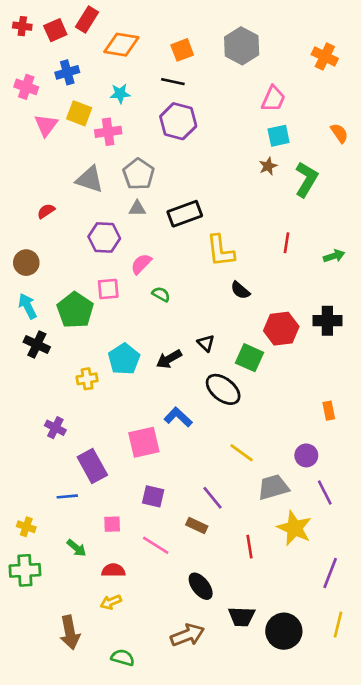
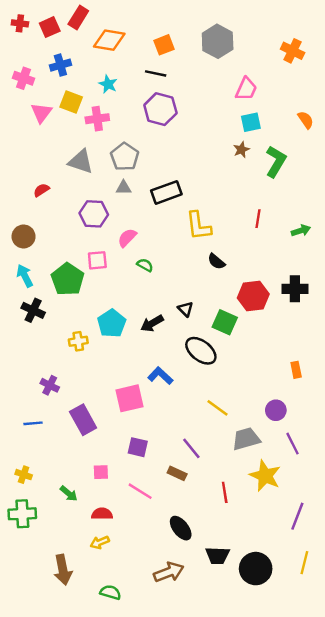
cyan star: (120, 93) -> (108, 84), turned 30
blue line: (67, 496) -> (33, 423), moved

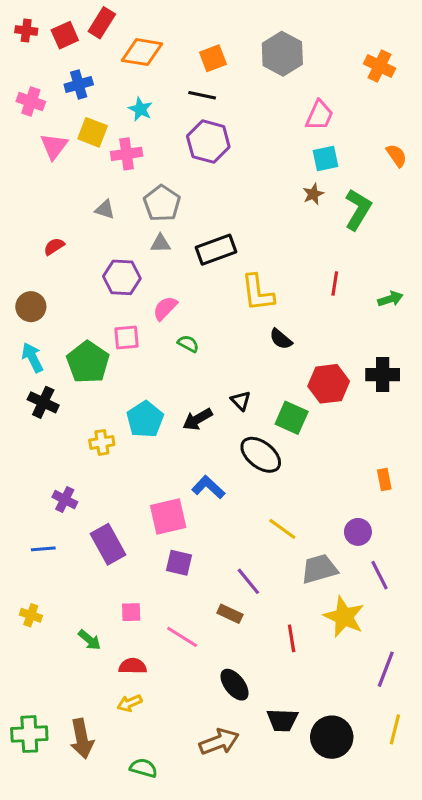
gray triangle: (81, 162) -> (105, 209), size x0.6
purple square: (138, 447) -> (179, 563), moved
green cross: (22, 514) -> (29, 734), moved

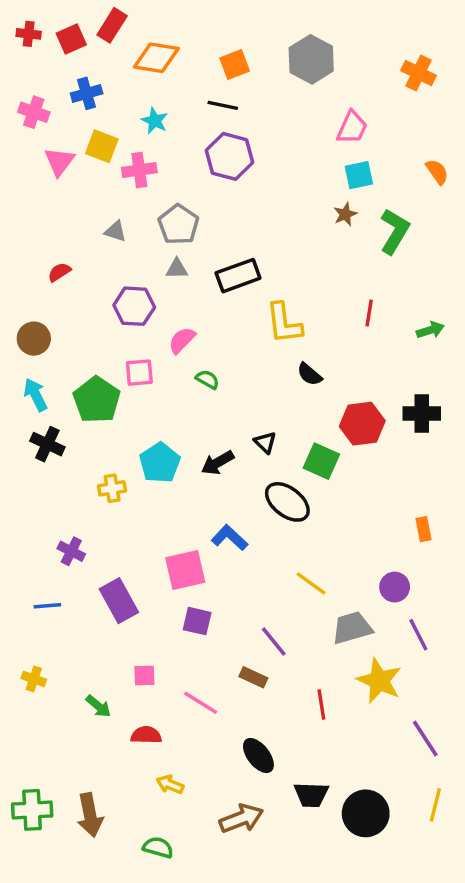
purple line: (386, 669) -> (425, 738), turned -54
yellow arrow: (130, 703) -> (170, 784), moved, turned 45

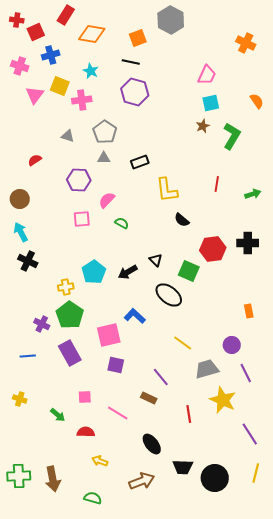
red square: (71, 39) -> (36, 32), moved
gray hexagon: (311, 59) -> (171, 20), moved
black rectangle: (238, 276) -> (140, 162), size x0.7
green pentagon: (97, 400) -> (70, 315), moved

